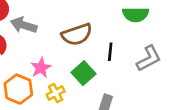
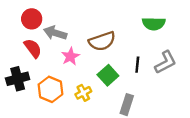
black line: (110, 52) -> (137, 65), moved
pink star: (41, 68) -> (70, 56), moved

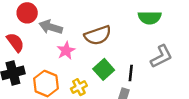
red semicircle: (33, 48) -> (15, 42), moved
black line: (137, 65) -> (131, 73), moved

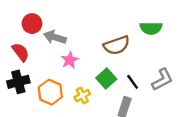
brown semicircle: (98, 35) -> (117, 45), moved
gray L-shape: (161, 56) -> (162, 80), moved
black line: (131, 73) -> (133, 82), turned -42

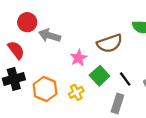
pink star: (70, 60) -> (78, 58), moved

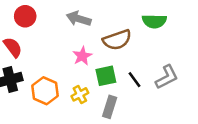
gray arrow: (49, 36) -> (79, 19), moved
green square: (100, 76) -> (106, 76), turned 30
gray rectangle: (117, 104) -> (110, 107), moved

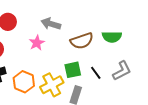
green semicircle: (154, 21) -> (112, 37), moved
pink star: (82, 56) -> (37, 43), moved
yellow cross: (80, 94) -> (52, 85), size x1.6

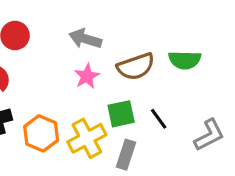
pink star: (37, 43) -> (87, 76), moved
gray L-shape: (122, 71) -> (209, 135), moved

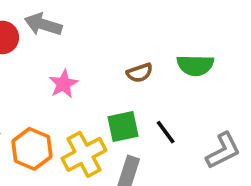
gray arrow: (85, 39) -> (43, 24), moved
brown semicircle: (136, 67) -> (140, 73), size x0.6
pink star: (87, 76) -> (64, 84), moved

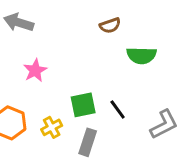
brown semicircle: (140, 73) -> (110, 25), moved
yellow cross: (84, 154) -> (52, 127), size x0.6

